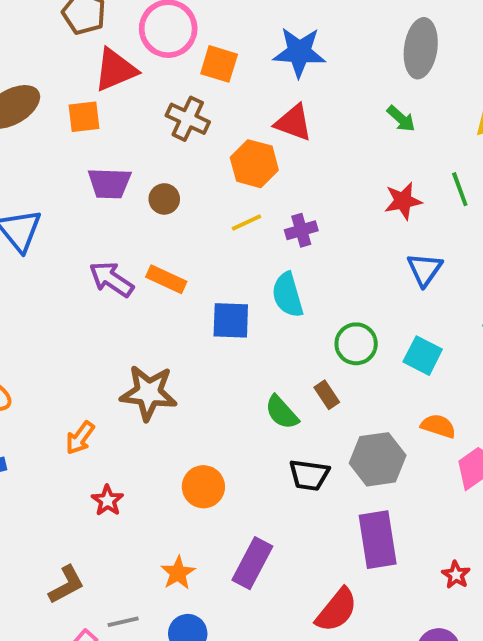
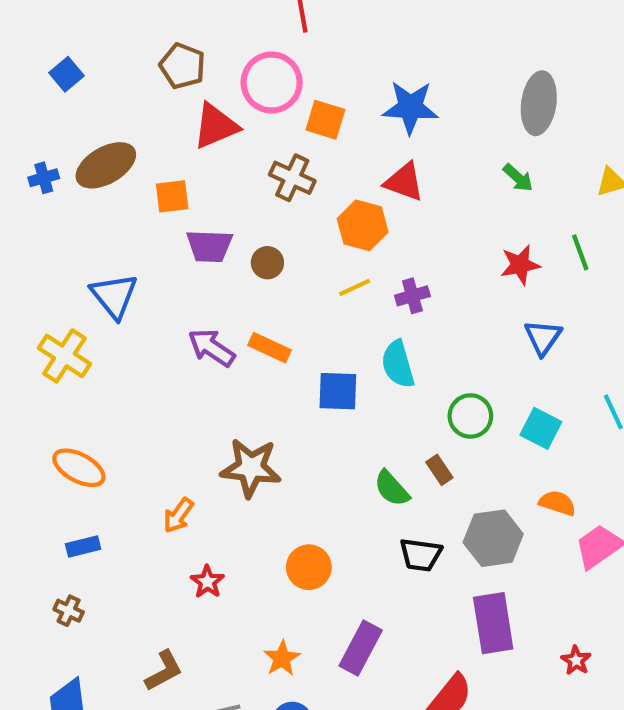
orange square: (84, 117) -> (172, 196), moved

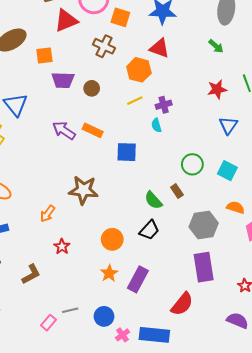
cyan semicircle: (398, 364) -> (156, 125), moved, size x0.6
black trapezoid: (421, 555) -> (149, 230), moved, turned -55
orange star: (282, 658) -> (109, 273), moved
brown L-shape: (164, 671) -> (31, 274), moved

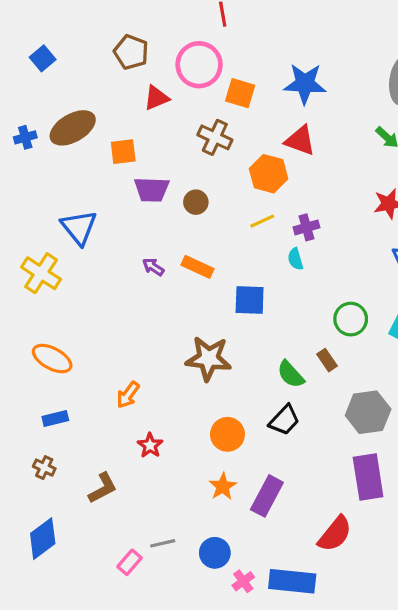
red triangle: (66, 21) -> (156, 98), size x0.7
purple arrow: (64, 130) -> (153, 267), size x0.6
brown star: (83, 190) -> (209, 359), moved

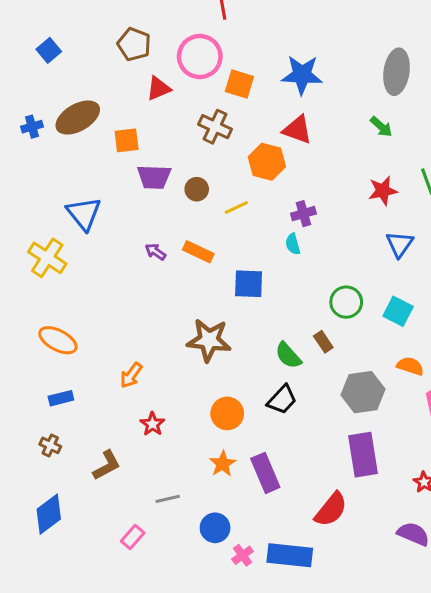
yellow line: (262, 221) -> (236, 207), moved
purple rectangle: (267, 496) -> (265, 473), turned -51
gray line: (163, 543) -> (168, 499), moved

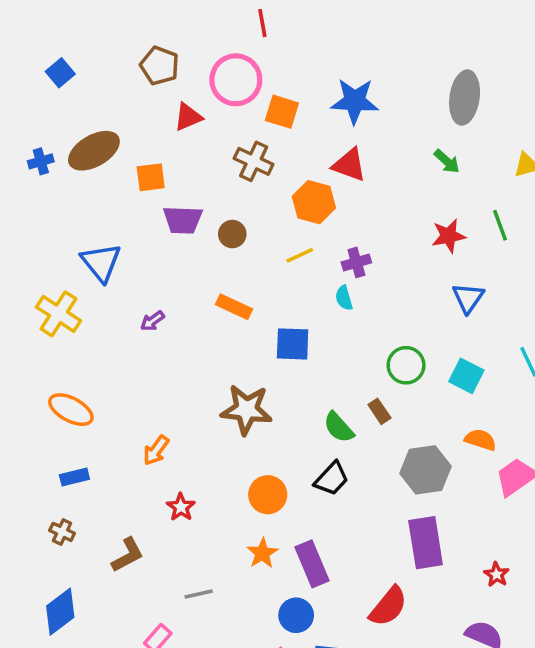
yellow line: (236, 207) -> (300, 255), moved
purple arrow: (156, 252) -> (152, 321), moved, turned -70
blue circle: (215, 528) -> (296, 615), moved

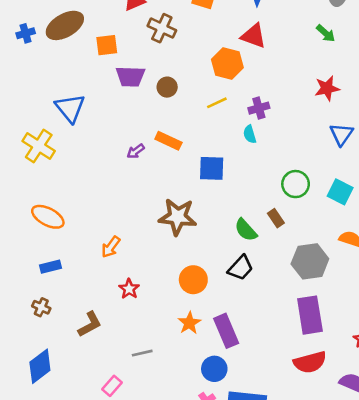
brown cross: (254, 161) -> (162, 28), moved
purple arrow: (152, 321) -> (136, 151), moved
red semicircle: (388, 606) -> (310, 362), moved, turned 36

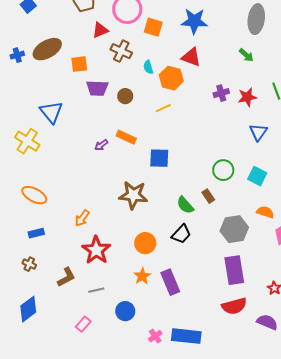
purple cross: (259, 108) -> (221, 93), moved
cyan semicircle: (250, 134) -> (148, 67), moved
red star: (129, 289) -> (96, 250), size x1.8
gray line: (142, 353) -> (96, 290), moved
blue circle: (214, 369) -> (125, 311), moved

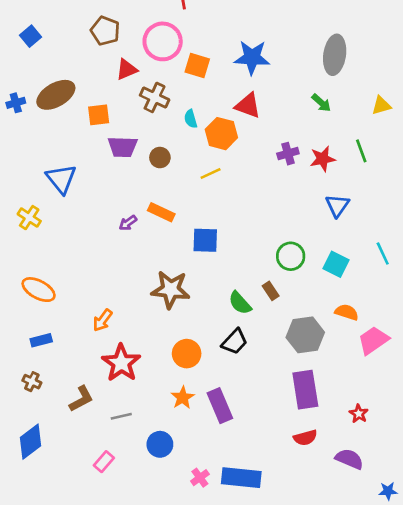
yellow cross: (27, 141) -> (29, 218), size x0.7
red semicircle: (234, 306) -> (305, 438), size x0.7

